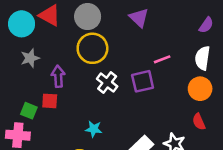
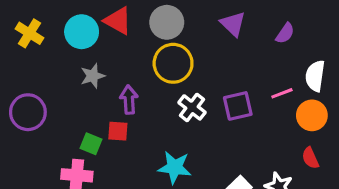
purple semicircle: (206, 25) -> (285, 33), moved
pink line: (162, 59) -> (282, 93), moved
cyan star: (94, 129) -> (175, 167), size x1.5

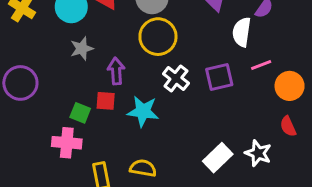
white semicircle: (315, 76) -> (242, 32), moved
cyan star: (175, 167) -> (143, 111), moved

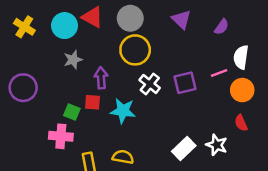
white semicircle: (242, 32) -> (241, 57), moved

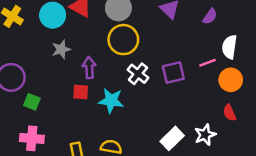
green square: (72, 112) -> (32, 102), moved
pink cross: (61, 136) -> (32, 138), moved
white star: (217, 145) -> (205, 135), turned 30

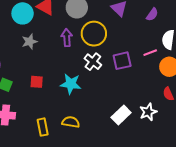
yellow circle: (123, 40) -> (94, 34), moved
purple arrow: (89, 68) -> (67, 38), moved
red square: (81, 92) -> (37, 82), moved

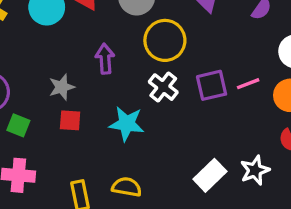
purple arrow: (67, 38) -> (105, 59), moved
gray star: (30, 42) -> (62, 87), moved
pink line: (150, 53) -> (248, 84), moved

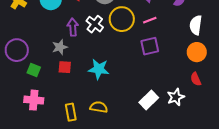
purple arrow: (105, 59) -> (73, 27), moved
pink line: (248, 84) -> (150, 20), moved
white cross: (163, 87) -> (95, 24), moved

